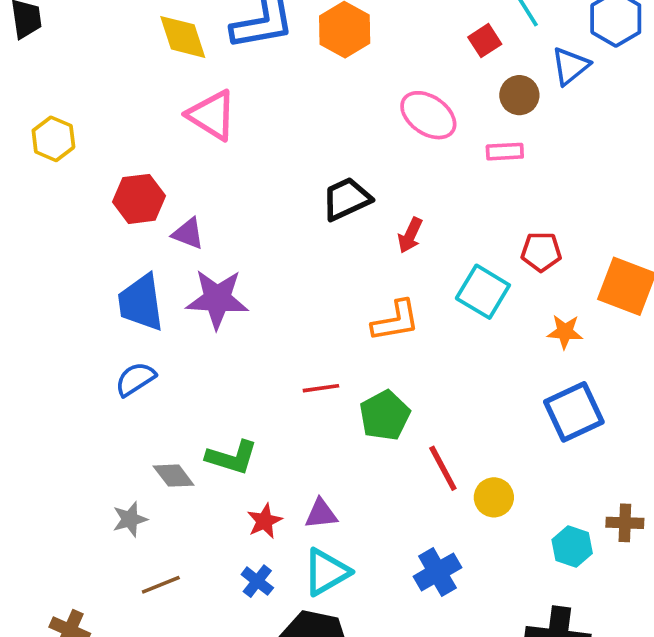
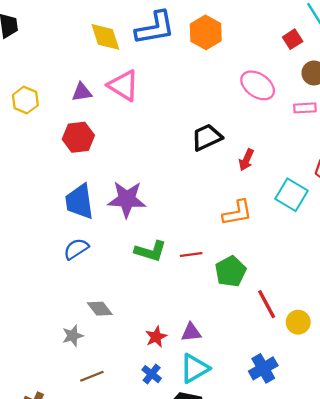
purple triangle: (188, 233) -> (82, 92), moved, turned -30
green L-shape: (232, 457) -> (150, 251), moved

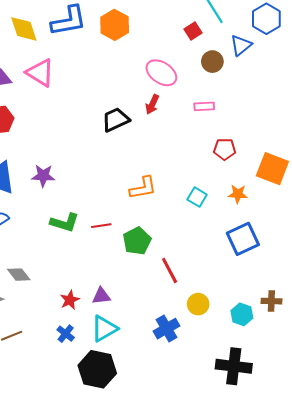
pink rectangle: (305, 108) -> (204, 106), moved
red arrow: (246, 160) -> (152, 104), moved
cyan square: (291, 195) -> (197, 197), moved, size x0.7
purple star: (127, 199) -> (43, 176), size x0.7
yellow circle: (298, 322) -> (198, 304), moved

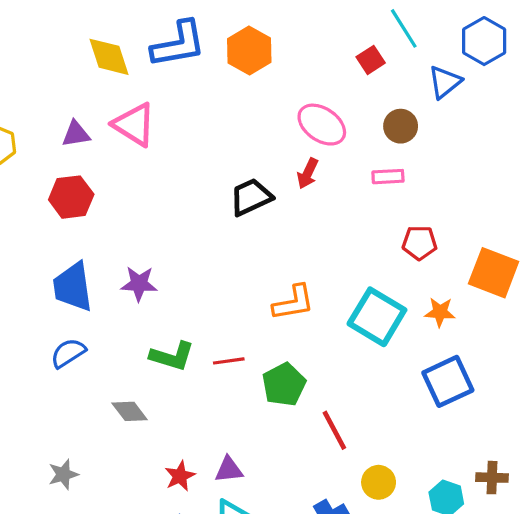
brown circle: (212, 62) -> (401, 126), moved
cyan square: (197, 197) -> (377, 317), size x1.8
gray diamond: (19, 275) -> (130, 411), moved

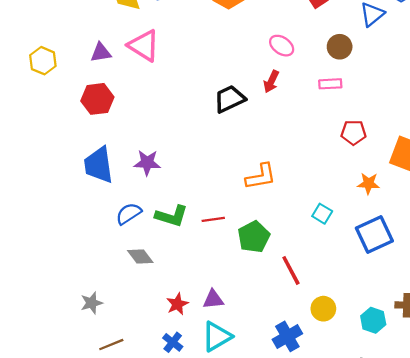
pink ellipse: (322, 125) -> (282, 46), size x0.7
cyan square: (377, 317) -> (322, 214), moved, size x0.5
blue semicircle: (68, 353) -> (129, 214), moved

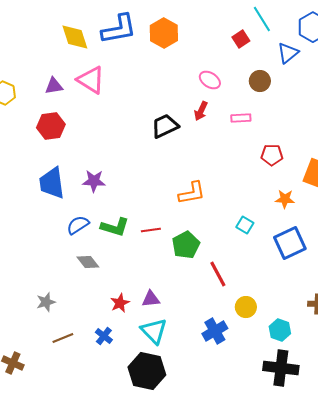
pink rectangle: (330, 84) -> (241, 118), moved
cyan hexagon: (373, 320) -> (280, 330), moved
cyan triangle: (217, 336) -> (154, 331), turned -44
blue cross: (173, 342) -> (104, 336), moved

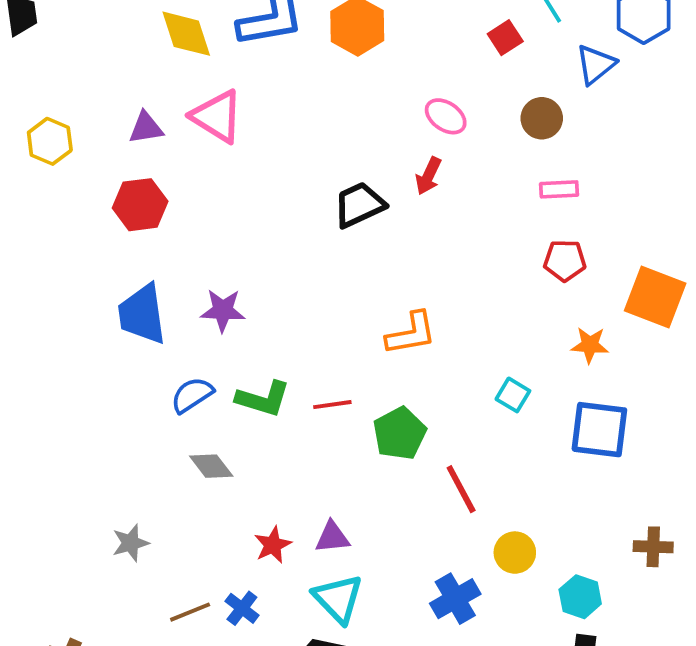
pink rectangle: (241, 118) -> (559, 189), moved
blue square: (290, 243) -> (599, 430), turned 32
brown line: (63, 338) -> (190, 612), moved

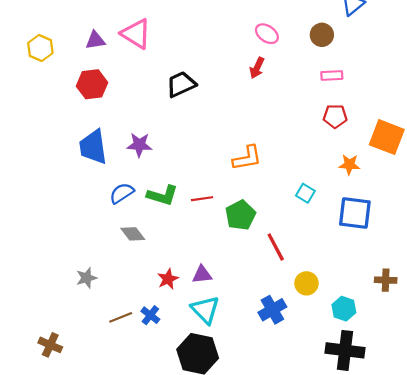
black trapezoid: (359, 205) -> (181, 84), moved

